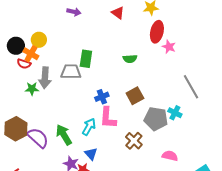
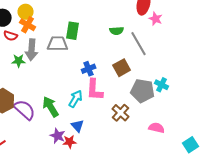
orange cross: (31, 54) -> (28, 25), moved
gray line: (191, 87) -> (139, 44), moved

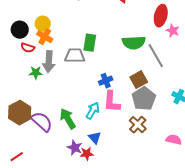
green semicircle: (117, 31) -> (134, 43), size x1.6
gray pentagon: (143, 91) -> (144, 99), moved, turned 30

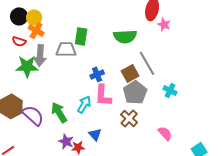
black circle: (20, 30) -> (19, 16), moved
gray line: (156, 56) -> (147, 63), moved
green star: (36, 73) -> (27, 66), size x1.6
blue triangle: (95, 138) -> (95, 134), moved
pink semicircle: (174, 140) -> (165, 133), turned 35

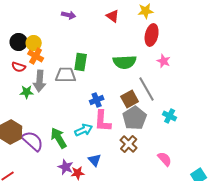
pink star: (164, 24) -> (164, 61), moved
green star: (27, 66) -> (27, 92), size x0.6
cyan arrow: (84, 104) -> (84, 130), turned 36

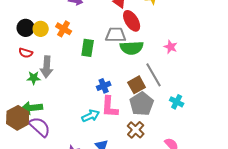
red ellipse: (152, 35) -> (132, 21), moved, turned -45
orange cross: (36, 56) -> (64, 29), moved
gray trapezoid: (66, 75) -> (116, 35), moved
green arrow: (59, 138) -> (32, 108), moved, turned -65

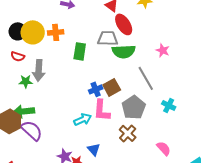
yellow circle: (41, 29) -> (33, 32), size x1.5
orange cross: (64, 29) -> (56, 32), turned -35
brown square: (137, 85) -> (112, 87), moved

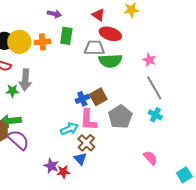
red ellipse: (124, 24) -> (110, 34), turned -40
green rectangle: (80, 51) -> (66, 36), moved
gray line: (146, 78) -> (154, 88), moved
brown cross: (128, 133) -> (86, 143), moved

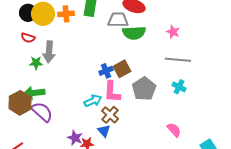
gray line: (154, 88) -> (178, 60), turned -55

